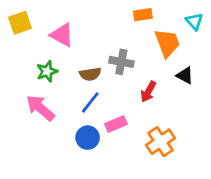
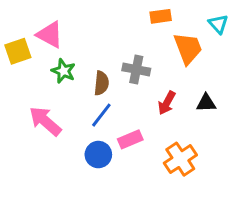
yellow square: (20, 23) -> (18, 51), moved
pink triangle: (62, 35) -> (50, 35), moved
green star: (47, 71) -> (63, 71), moved, turned -30
brown semicircle: (90, 74) -> (101, 83), turned -75
black triangle: (185, 75) -> (206, 103), moved, turned -30

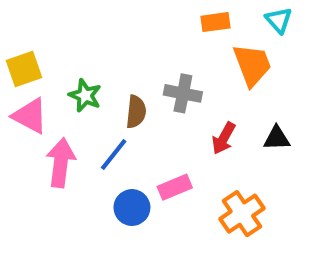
cyan triangle: (218, 24) -> (279, 20), moved
pink triangle: (50, 35) -> (30, 116), moved
blue line: (101, 115) -> (114, 155), moved
pink arrow: (45, 121) -> (61, 163), turned 56

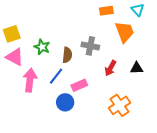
pink rectangle: (175, 187) -> (79, 85), moved

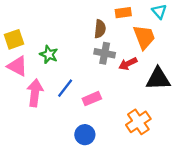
brown semicircle: (67, 55) -> (100, 29), moved
red arrow: (110, 68) -> (128, 64), moved, turned 35
black triangle: (137, 68) -> (158, 79), size x1.6
blue circle: (65, 102) -> (85, 135), moved

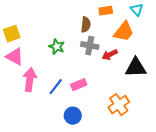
orange trapezoid: (144, 37) -> (124, 32), turned 60
green star: (49, 54) -> (57, 47), moved
blue line: (65, 88) -> (56, 87), moved

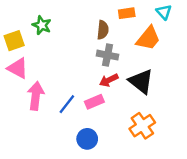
green star: (57, 47) -> (42, 25), moved
red arrow: (110, 55) -> (109, 80), moved
black triangle: (136, 68) -> (141, 81), moved, turned 40

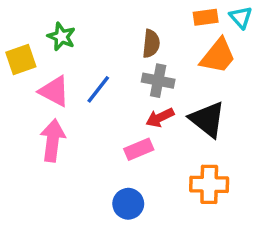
orange rectangle: (127, 13) -> (206, 17), moved
pink triangle: (18, 68) -> (54, 91), moved
blue line: (67, 104) -> (98, 89), moved
orange cross: (142, 126) -> (209, 184), turned 35

